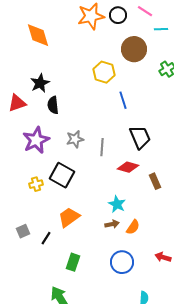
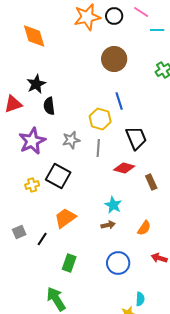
brown circle: (134, 49) -> (114, 59), moved
yellow hexagon: (104, 72) -> (100, 119), moved
orange semicircle: (133, 227) -> (144, 228), moved

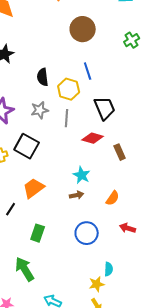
black semicircle: (49, 106) -> (43, 77), moved

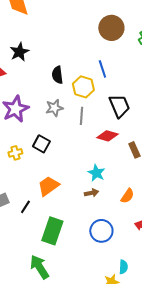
brown circle: (83, 29) -> (111, 28), moved
black square: (27, 146) -> (41, 144), size x0.7
green rectangle: (38, 233) -> (52, 231), size x1.5

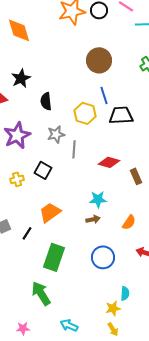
brown circle: (111, 28) -> (99, 60), moved
black semicircle: (57, 75) -> (46, 101), moved
black trapezoid: (119, 106) -> (121, 115), moved, turned -70
gray line: (81, 116) -> (74, 149), moved
cyan star: (96, 173) -> (98, 199), turned -30

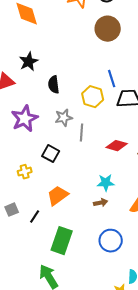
brown circle: (99, 60) -> (108, 29), moved
yellow cross: (17, 179) -> (25, 172), moved

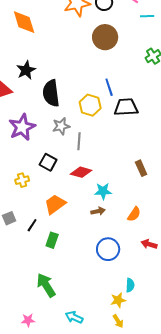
black semicircle: (54, 85) -> (51, 93), size x1.5
red diamond: (117, 146) -> (81, 172), moved
green rectangle: (62, 241) -> (52, 240), moved, size x0.6

